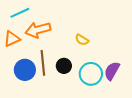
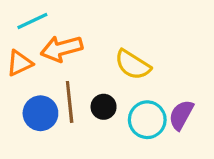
yellow semicircle: (82, 40) -> (133, 65), size x1.6

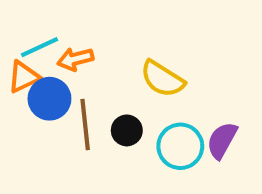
cyan line: (32, 21) -> (40, 47), moved
orange arrow: (61, 49) -> (75, 59), size x0.7
blue circle: (40, 113) -> (49, 99), moved

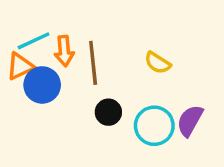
orange arrow: (75, 59) -> (64, 51), turned -80
yellow semicircle: (162, 79) -> (158, 63), moved, size x0.7
brown line: (85, 124) -> (93, 63), moved

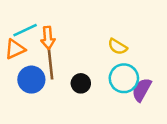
brown line: (93, 63) -> (50, 63), moved
blue circle: (42, 85) -> (31, 80), moved
cyan circle: (154, 126) -> (124, 78), moved

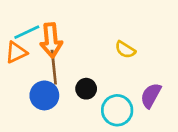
orange arrow: (48, 38) -> (51, 40), size x1.4
cyan circle: (124, 78) -> (117, 110), moved
blue circle: (31, 80) -> (44, 95), moved

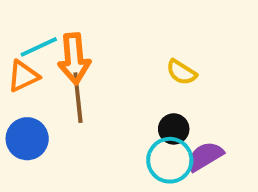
black circle: (86, 89) -> (174, 129), moved
blue circle: (44, 95) -> (27, 139), moved
purple semicircle: (151, 95) -> (205, 156), moved, turned 30

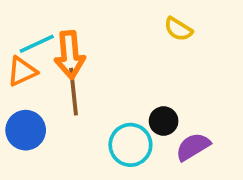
yellow semicircle: (182, 72) -> (178, 29), moved
cyan circle: (170, 160) -> (130, 145), moved

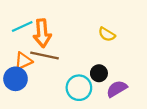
yellow semicircle: (178, 29) -> (107, 34), moved
orange triangle: (22, 71) -> (23, 61), moved
brown line: (73, 92) -> (44, 55), turned -72

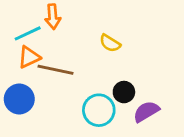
orange arrow: (42, 33) -> (53, 17), moved, size x0.7
yellow semicircle: (107, 34) -> (110, 43), moved
orange triangle: (23, 61) -> (29, 57), moved

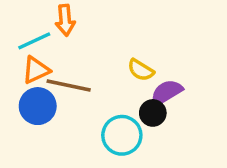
yellow semicircle: (110, 43) -> (141, 70), moved
blue circle: (19, 99) -> (38, 106), moved
purple semicircle: (146, 112) -> (167, 92), moved

